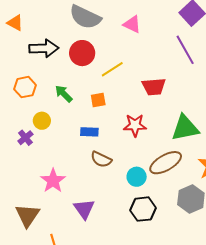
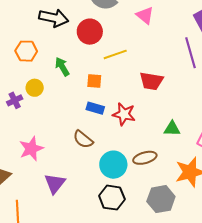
green triangle: (185, 128) -> (172, 129), size x0.6
blue rectangle: (89, 132) -> (95, 108), moved
brown ellipse: (166, 163) -> (145, 158), size x0.7
cyan circle: (137, 177) -> (113, 165), size x1.4

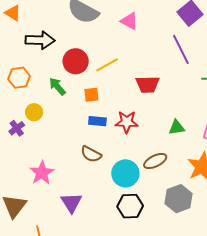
red circle: (90, 32) -> (76, 61), moved

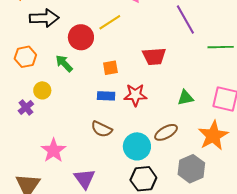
yellow line: (107, 65) -> (110, 22), moved
orange square: (91, 95) -> (110, 68), moved

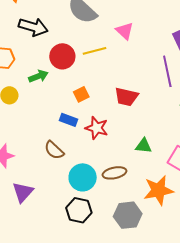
green arrow: (64, 63) -> (38, 76), turned 96
orange square: (110, 68) -> (81, 94), turned -35

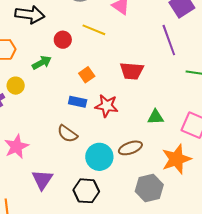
yellow line: (94, 51) -> (94, 30), turned 45
red circle: (62, 56) -> (63, 40), size x0.7
black hexagon: (79, 210) -> (86, 191), moved

